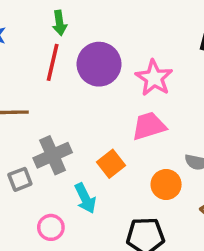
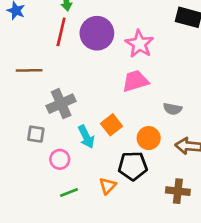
orange square: (111, 164) -> (111, 125), moved
gray square: (20, 179) -> (36, 134), moved, turned 30
orange circle: (166, 184) -> (149, 138), moved

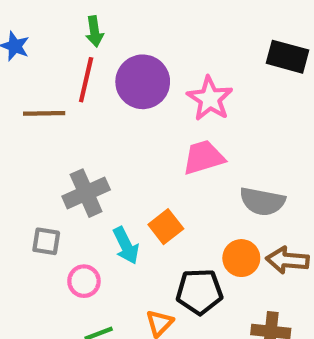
brown line: (29, 70) -> (44, 113), moved
gray semicircle: (173, 109) -> (262, 201), size x1.5
orange circle: (149, 138) -> (241, 258), moved

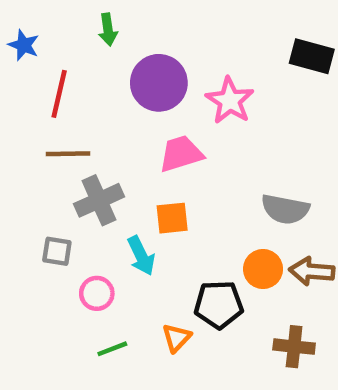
red line: (86, 80) -> (59, 94), moved
brown line: (44, 113) -> (68, 154), moved
pink trapezoid: (204, 157) -> (181, 154), moved
orange square: (166, 227) -> (172, 218), moved, turned 32

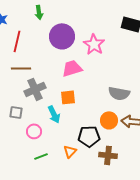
brown cross: (294, 347) -> (108, 155), moved

